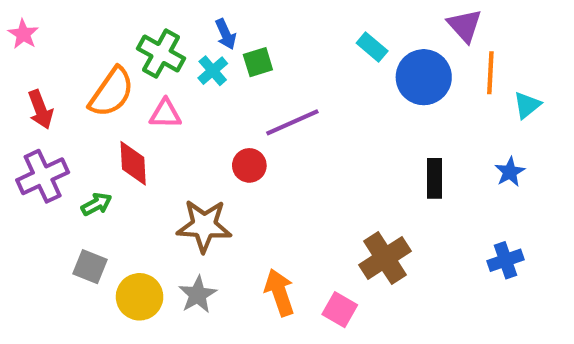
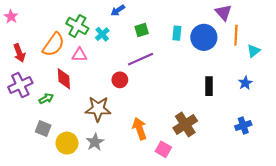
blue arrow: (226, 34) -> (118, 10), moved, turned 80
cyan rectangle: (372, 47) -> (177, 33), moved, turned 56
green square: (258, 62) -> (142, 30), moved
orange arrow: (279, 292) -> (140, 129), moved

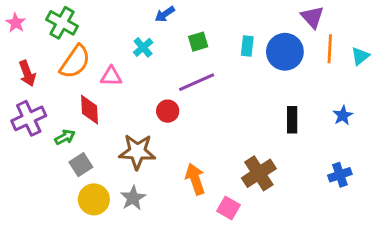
green cross: (77, 26) -> (62, 23), moved
cyan triangle: (254, 51) -> (360, 56), moved
gray square: (43, 129) -> (81, 165), moved, turned 35

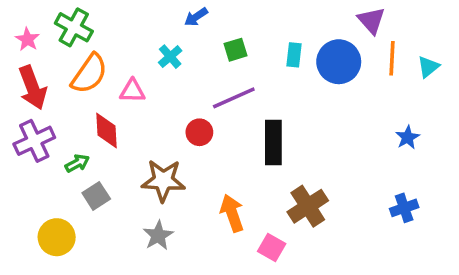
pink star: (16, 23) -> (27, 39), moved
red arrow: (27, 73) -> (33, 88), size x1.4
black rectangle: (292, 120) -> (273, 143), moved, size x1.4
yellow circle: (94, 199) -> (57, 237), moved

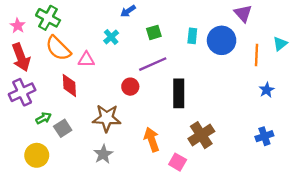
orange line: (392, 58) -> (257, 55), moved
orange semicircle: (89, 74) -> (58, 48), turned 100
green arrow: (77, 163) -> (43, 118), moved

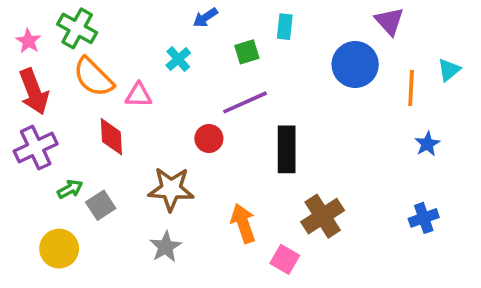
cyan rectangle: (192, 36) -> (285, 27), moved

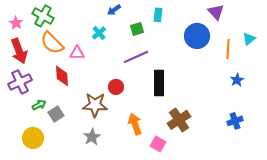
red circle: (209, 138) -> (116, 87), moved

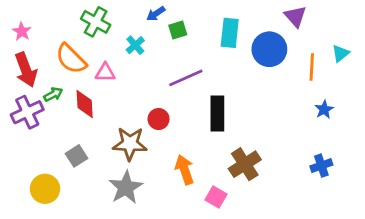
cyan rectangle: (158, 15) -> (230, 33), moved, size x1.5
green cross: (43, 16) -> (96, 22), moved
green square: (137, 29) -> (178, 30), moved
green arrow: (39, 105) -> (53, 94), moved
gray star: (92, 137) -> (126, 187), size x1.4

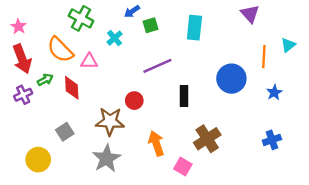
blue circle: (269, 49) -> (231, 79), moved
purple cross: (27, 112) -> (23, 95), size x0.7
black rectangle: (217, 114) -> (184, 96), size x0.7

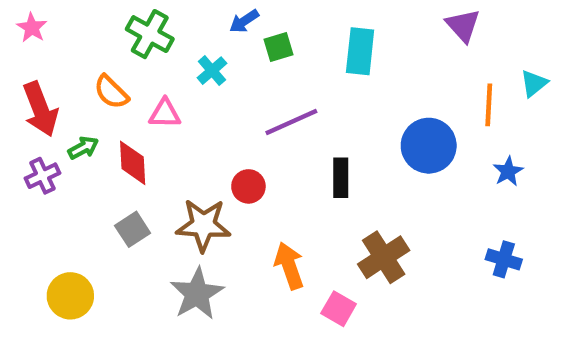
pink star: (19, 26) -> (32, 28), moved
orange semicircle: (60, 50) -> (111, 92), size x0.7
gray square: (65, 132) -> (133, 229), moved
blue cross: (272, 140) -> (504, 259), turned 36

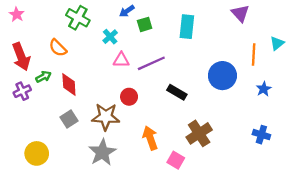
pink triangle: (165, 113) -> (121, 60), moved
black rectangle: (341, 178) -> (177, 92), turned -60

